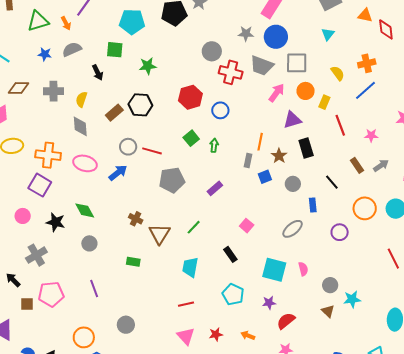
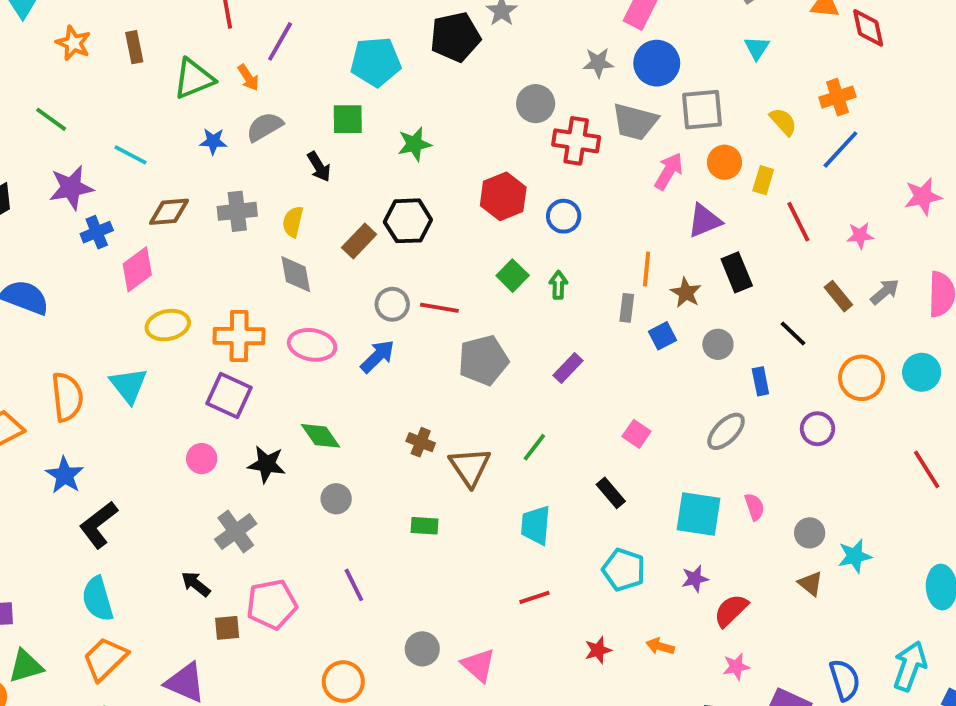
pink triangle: (186, 336) -> (478, 665), moved

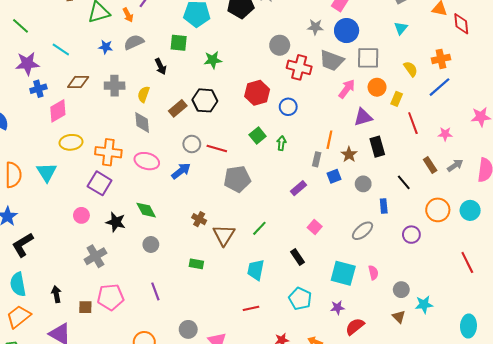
purple rectangle: (568, 368) -> (299, 188), moved
black arrow: (196, 584) -> (56, 294), moved, turned 35

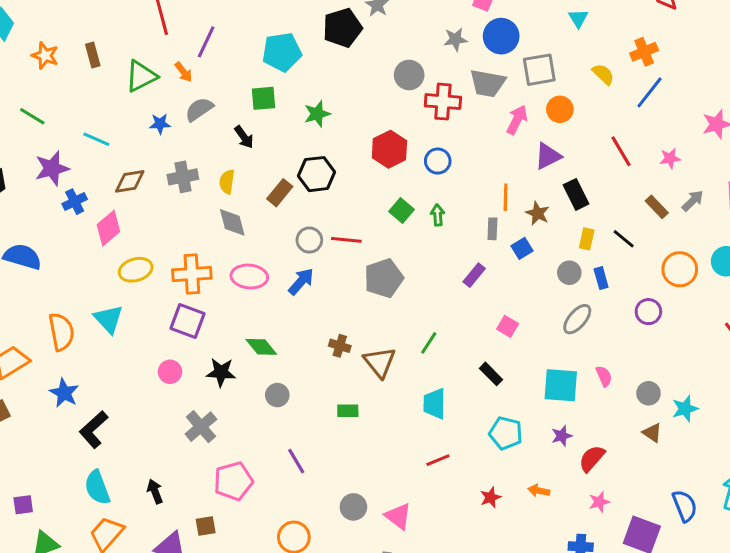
yellow rectangle: (397, 99) -> (587, 239), moved
gray circle: (363, 184) -> (569, 273), moved
brown square: (85, 307) -> (206, 526), moved

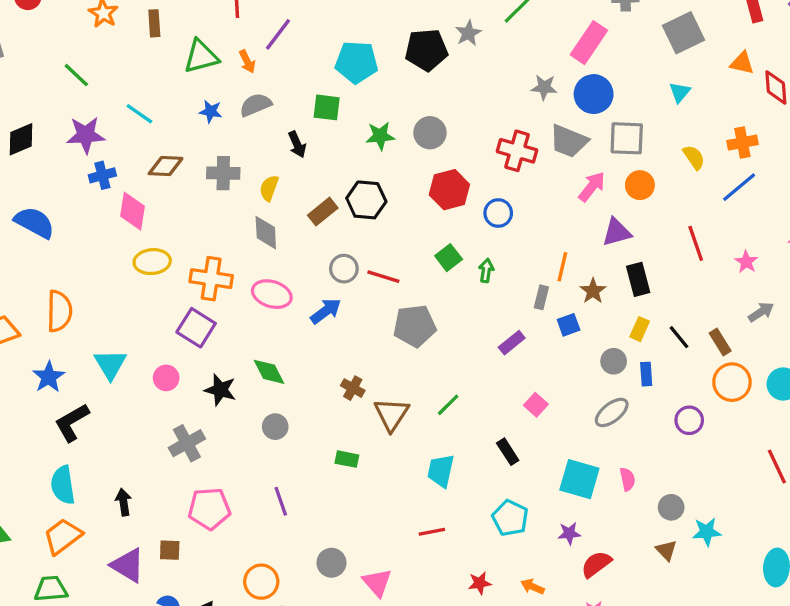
gray circle: (409, 75) -> (430, 133), moved
pink star: (670, 158) -> (746, 262), turned 30
brown rectangle: (657, 207) -> (720, 342), moved
pink diamond: (108, 228) -> (133, 211), turned -52
cyan triangle: (109, 319) -> (110, 364), moved

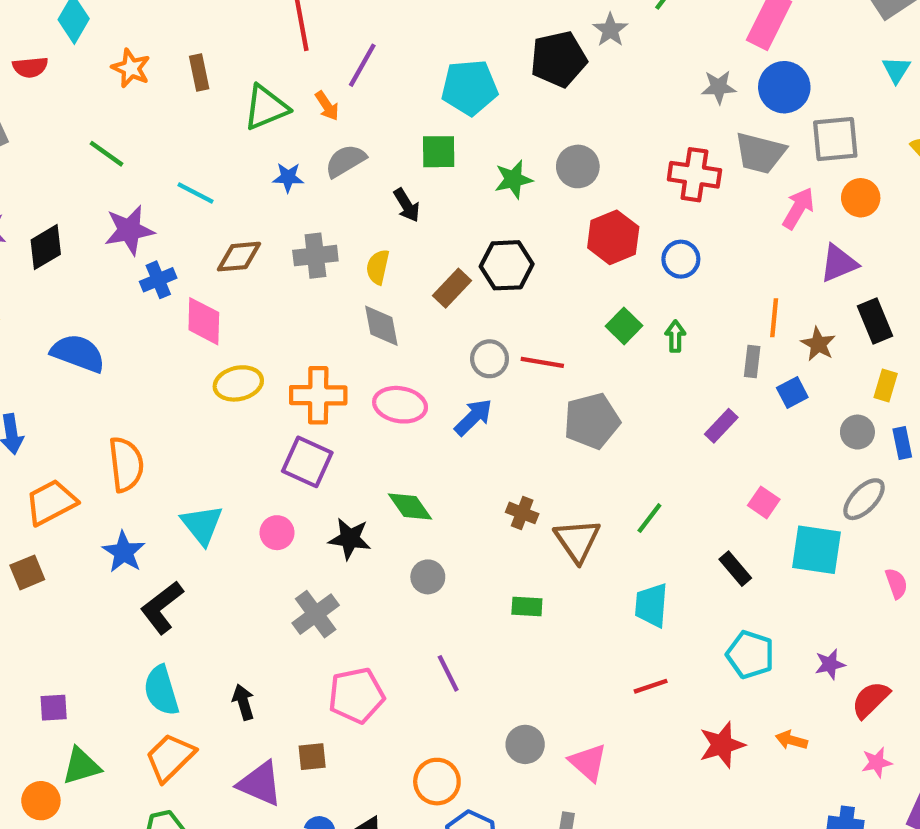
cyan square: (579, 479) -> (816, 550), moved
red star: (480, 583) -> (722, 745), size x1.5

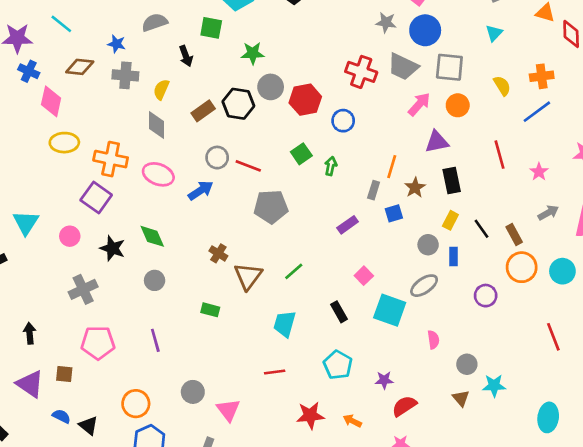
gray circle: (578, 166) -> (271, 87), moved
blue star: (288, 177) -> (117, 44), moved
blue cross: (158, 280) -> (29, 71), turned 36

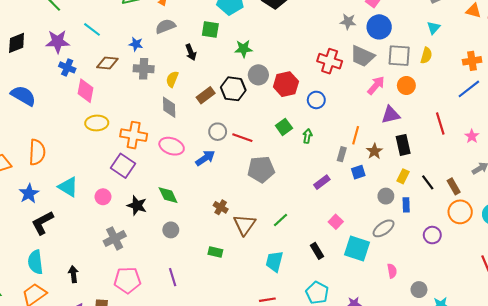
yellow semicircle: (502, 86) -> (426, 55), moved, turned 49
cyan triangle: (26, 223) -> (68, 187), turned -30

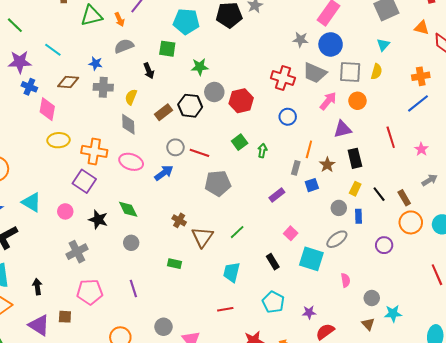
blue circle: (316, 100) -> (288, 117), moved

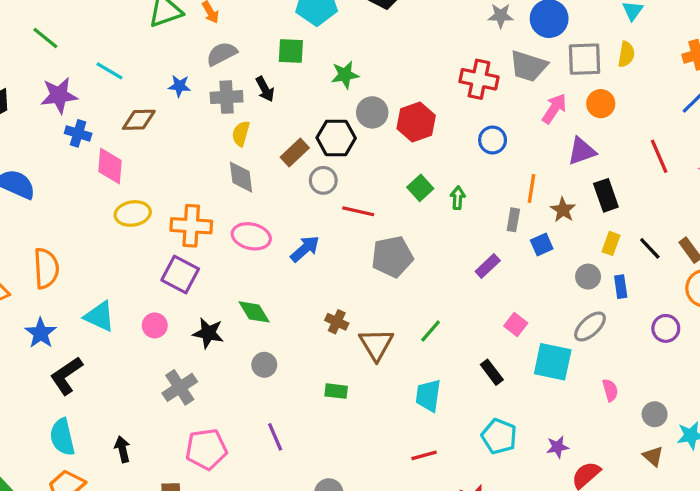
gray cross: (103, 87) -> (227, 97), moved
gray circle: (175, 147) -> (323, 180), moved

